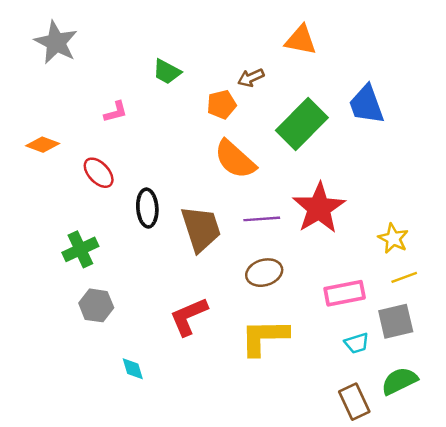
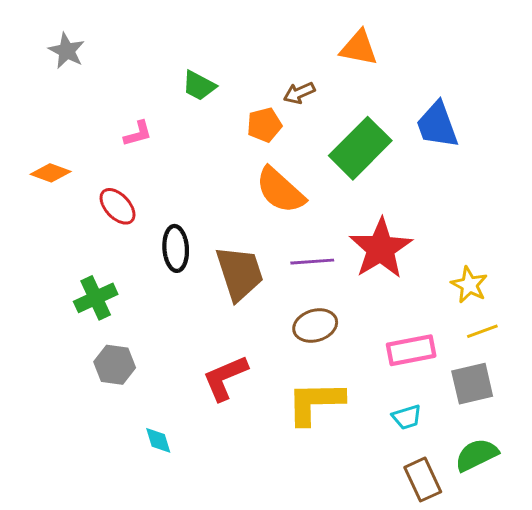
gray star: (56, 42) -> (67, 51), size x0.7
cyan trapezoid: (357, 343) -> (407, 417), moved

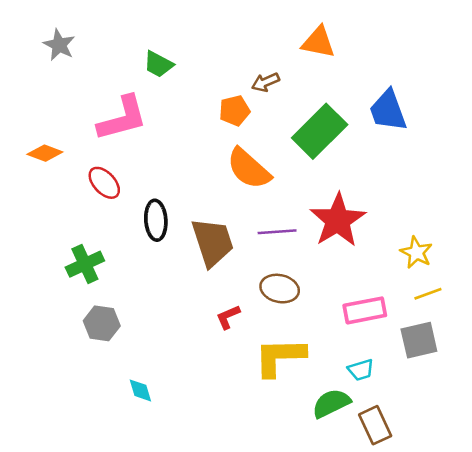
green trapezoid: (199, 86) -> (158, 64), moved
pink L-shape: (138, 134) -> (122, 118), size x2.0
brown ellipse: (315, 325) -> (280, 289), turned 30
red L-shape: (225, 378) -> (228, 317), moved, size x0.6
green semicircle: (477, 455) -> (331, 403), moved

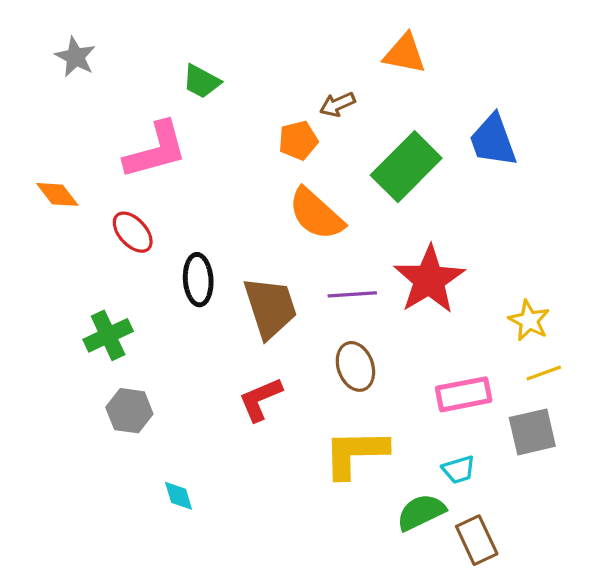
orange diamond: (45, 153) -> (57, 194), turned 32
brown ellipse: (280, 289) -> (355, 366), turned 57
red L-shape: (228, 317) -> (260, 399), moved, size x1.4

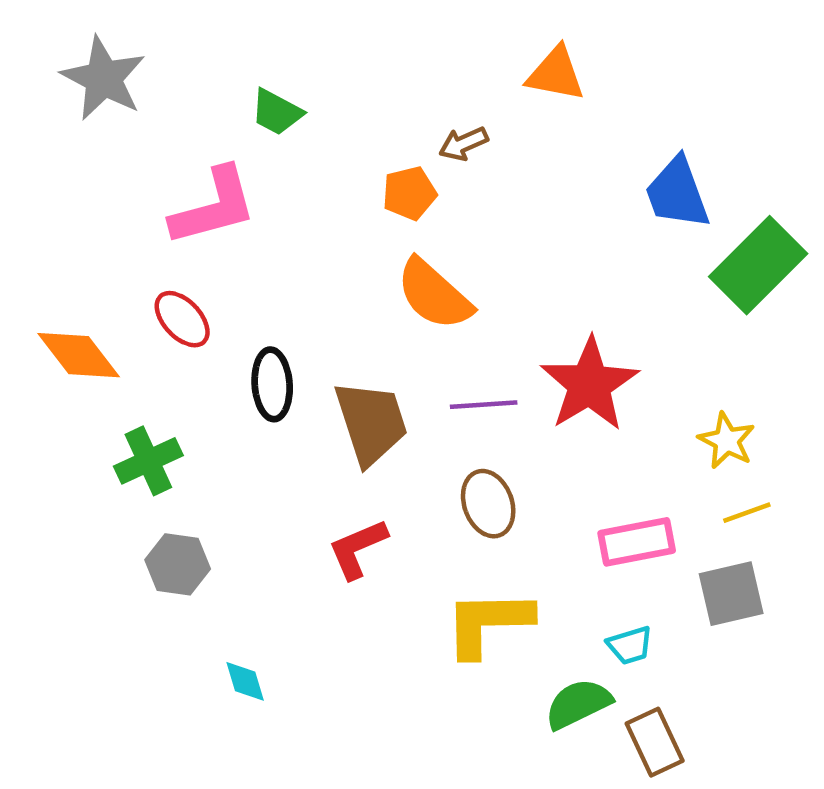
gray star: (75, 57) -> (103, 78), size x1.5
green rectangle: (406, 167) -> (758, 265), moved
orange diamond: (57, 194) -> (79, 355), moved, size x1.4

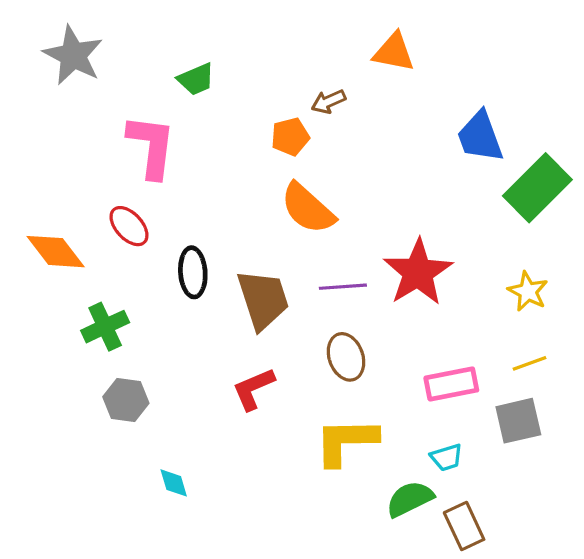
green trapezoid: (277, 112) -> (196, 79), turned -51
pink L-shape: (214, 207) -> (151, 146), turned -68
yellow star: (727, 441) -> (528, 291), moved

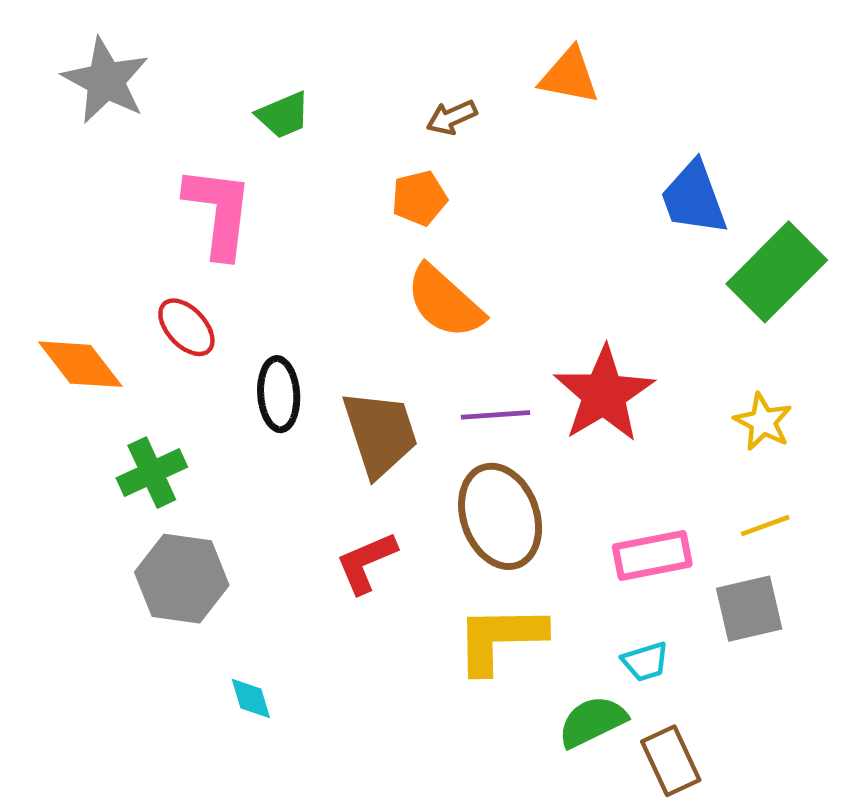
brown arrow: (328, 102) -> (452, 117), moved
brown ellipse: (346, 357) -> (500, 516), size x1.5
gray hexagon: (126, 400) -> (182, 579), size x1.4

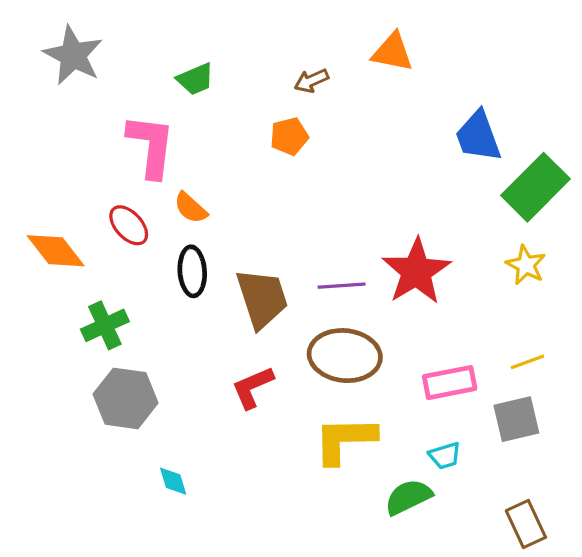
orange semicircle: (445, 302) -> (191, 208), moved, size x0.6
yellow star: (763, 422) -> (526, 265), moved
brown ellipse: (500, 516) -> (345, 356), turned -64
brown rectangle: (671, 761) -> (526, 524), moved

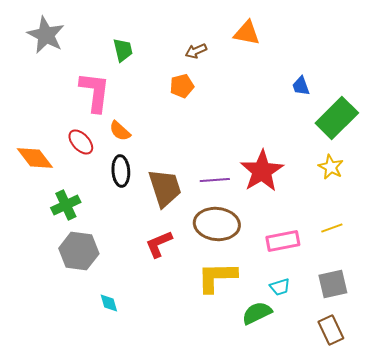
green trapezoid: (195, 79) -> (123, 50), turned -80
blue trapezoid: (478, 136) -> (301, 86), size x0.6
gray square: (516, 419) -> (333, 284), moved

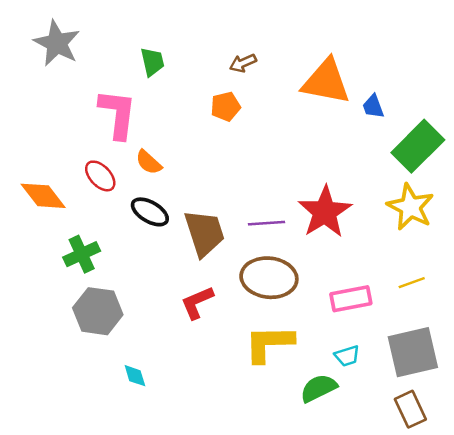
orange triangle: (247, 33) -> (326, 82), moved, size x1.5
yellow star: (331, 167) -> (410, 207), size x1.5
black ellipse: (121, 171) -> (150, 212), turned -56
gray square: (333, 284) -> (413, 352), size x1.4

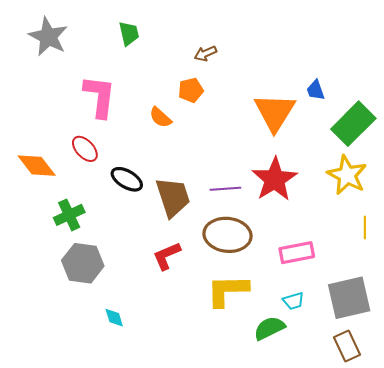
green trapezoid: (152, 62) -> (129, 34), moved
orange triangle: (326, 82) -> (275, 112), moved, turned 51
orange semicircle: (149, 162) -> (160, 117), moved
yellow line: (412, 283) -> (365, 228), moved, turned -70

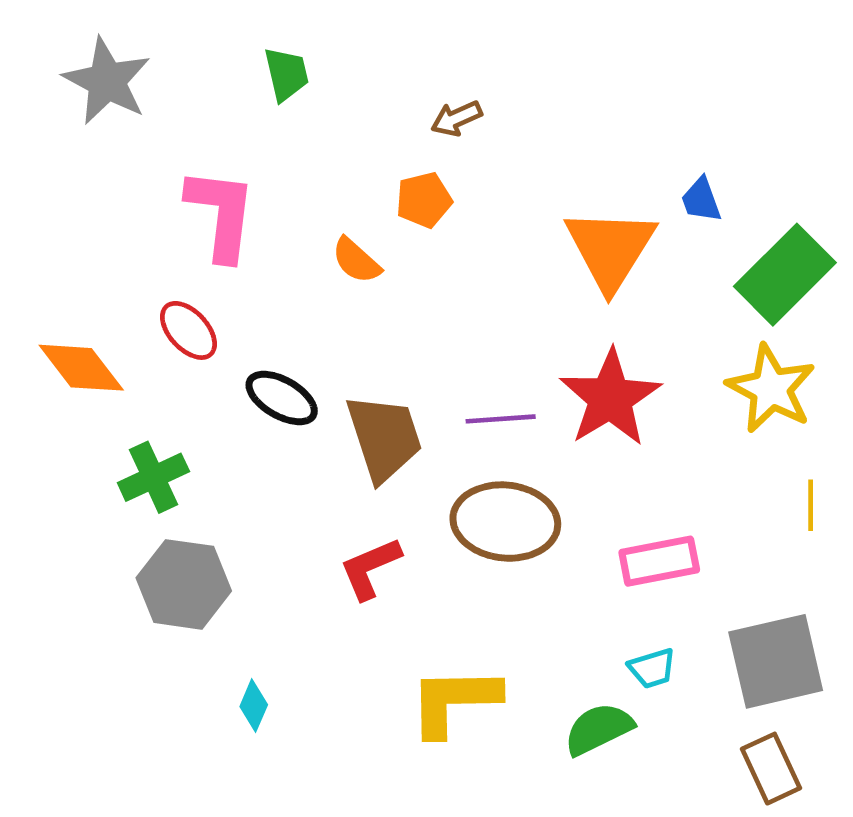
yellow L-shape: (227, 290) -> (454, 701), moved
cyan diamond: (114, 318) -> (254, 706), turned 40

